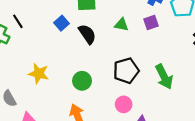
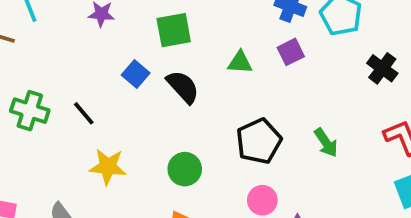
black line: (18, 21) -> (84, 113), moved
green arrow: (164, 77) -> (326, 143), size x0.7

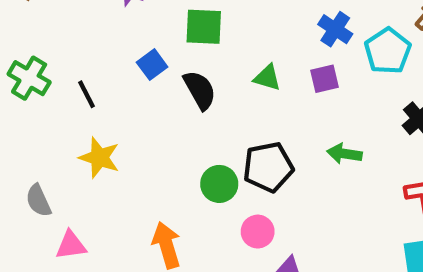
green arrow: (326, 143) -> (344, 154), moved, turned 120
green circle: (185, 169) -> (219, 184), moved

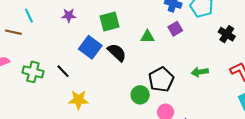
blue square: (152, 65) -> (90, 47), size x1.5
green arrow: (344, 154) -> (200, 72), moved

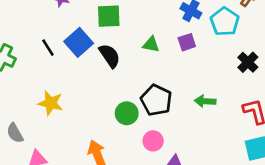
black line: (63, 71) -> (48, 48), moved
black pentagon: (161, 80) -> (156, 100), turned -30

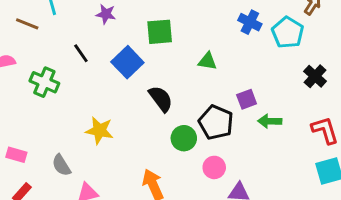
purple square: (187, 42) -> (247, 99), moved
black line: (48, 48) -> (81, 53), moved
black semicircle: (110, 56) -> (161, 99), moved

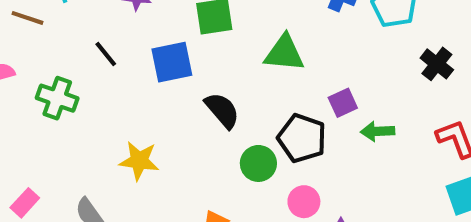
green triangle: (207, 61) -> (284, 53), size x1.5
blue square: (127, 62) -> (172, 62), turned 36
pink rectangle: (16, 155) -> (25, 203), turned -60

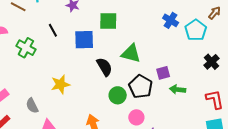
green triangle: (284, 53) -> (131, 53), moved
yellow star: (139, 161) -> (60, 84), turned -30

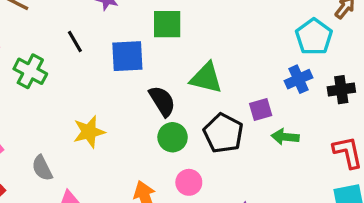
blue cross: (171, 20) -> (299, 79), moved, turned 35
black cross: (212, 62) -> (341, 90), turned 35
green circle: (118, 95) -> (173, 137), moved
pink circle: (136, 117) -> (189, 182), moved

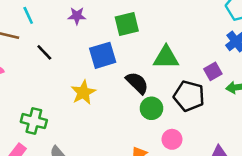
black line: (75, 41) -> (44, 52), moved
green cross: (30, 71) -> (34, 121), moved
yellow star: (89, 132) -> (83, 92), moved

